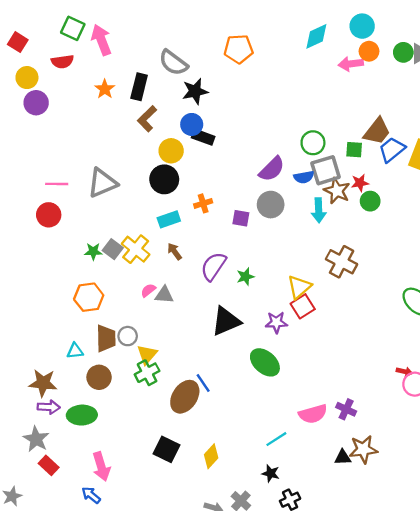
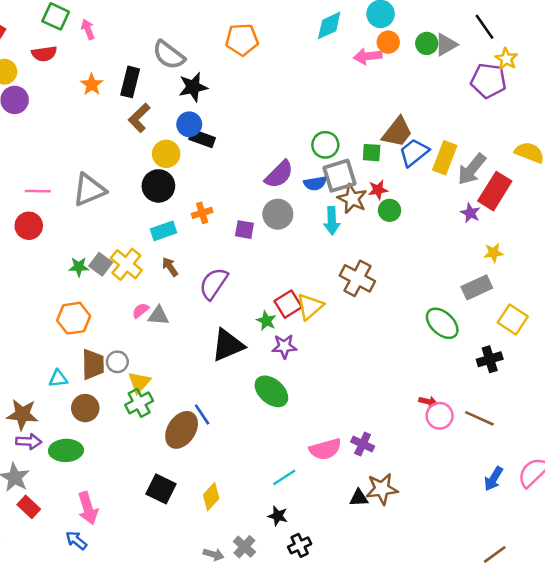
pink arrow: (101, 40) -> (88, 29), size x0.6
green star: (245, 277) -> (266, 321), moved, turned -30
red square: (303, 306) -> (288, 304), moved

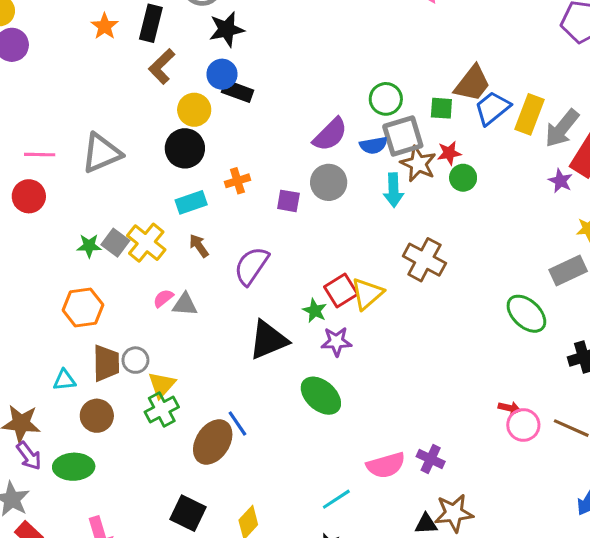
purple arrow: (29, 441) -> (29, 456), turned 50

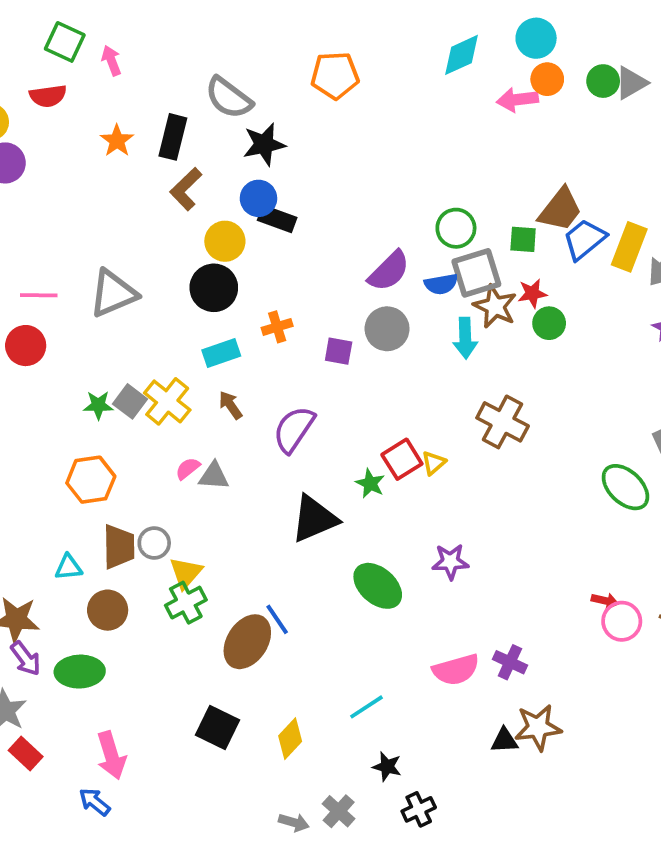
yellow triangle: (367, 294) -> (434, 463), size x0.6
purple star: (336, 342) -> (450, 562), moved
cyan line: (336, 499) -> (367, 707), moved

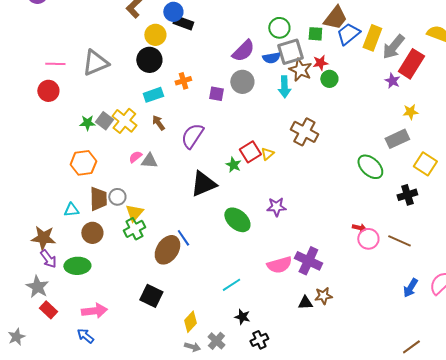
purple cross: (510, 662) -> (308, 261), size x1.5
brown star: (538, 727) -> (323, 296), size x0.7
yellow diamond: (290, 739) -> (190, 322), moved
pink arrow: (111, 755) -> (94, 311), turned -80

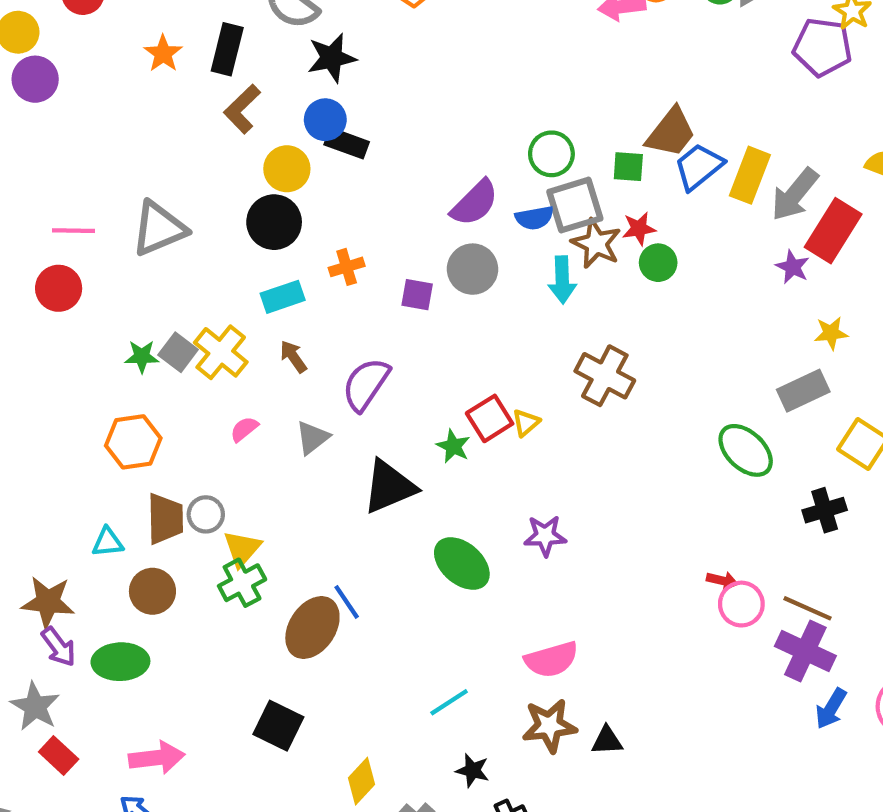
gray triangle: (149, 161) -> (312, 438), moved, turned -42
purple cross: (308, 261) -> (805, 651), moved
brown star: (323, 296) -> (549, 726), moved, size x1.4

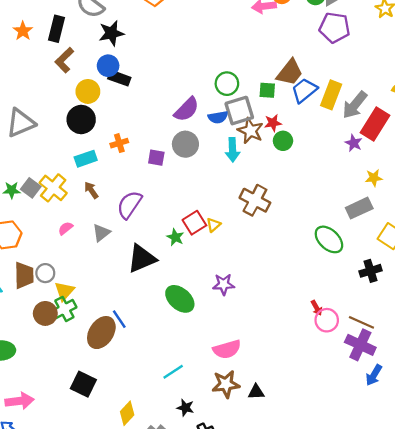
purple pentagon: (822, 47) -> (335, 28), moved
red arrow: (722, 581) -> (317, 308), turned 48
brown circle: (152, 591) -> (45, 313), moved

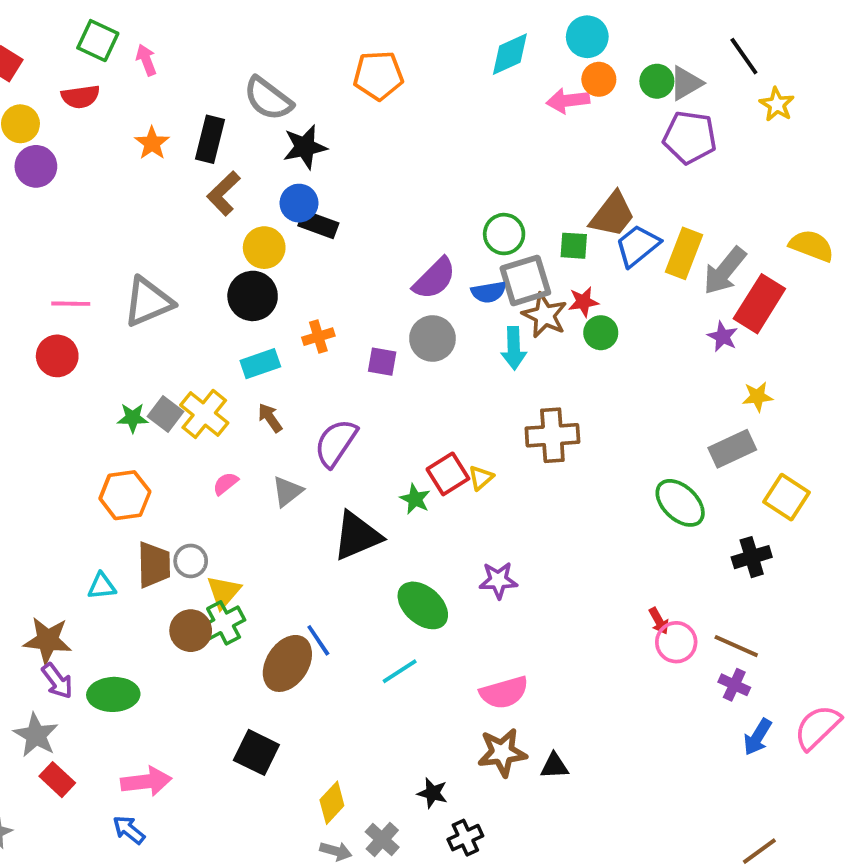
brown cross: (255, 200) -> (552, 435), turned -32
purple cross: (360, 345) -> (734, 685), size x0.6
cyan line: (173, 372) -> (400, 671), moved

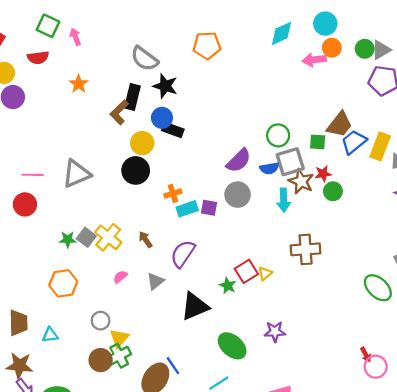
black rectangle: (210, 139) -> (132, 97), moved
black star: (305, 147) -> (165, 86), turned 30
cyan rectangle: (260, 364) -> (187, 209), moved
brown trapezoid: (154, 565) -> (18, 323), moved

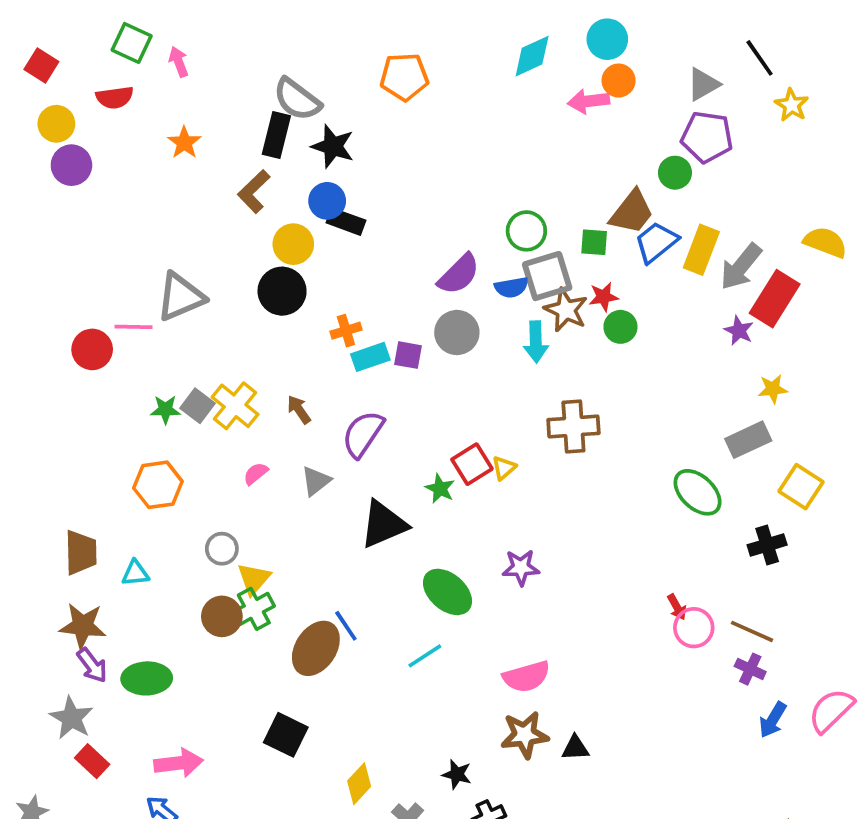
green circle: (365, 49) -> (675, 173), moved
black rectangle: (132, 97) -> (276, 135), moved
pink line: (33, 175) -> (133, 327), moved

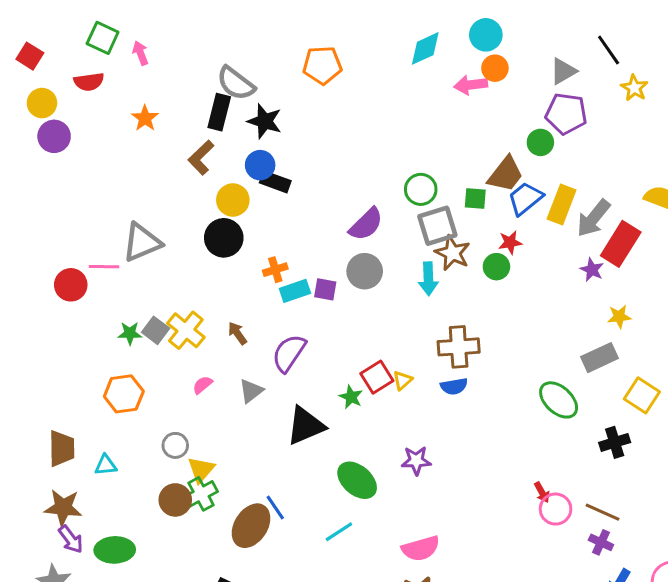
blue semicircle: (511, 287) -> (454, 386), moved
red star: (604, 297) -> (510, 242), moved

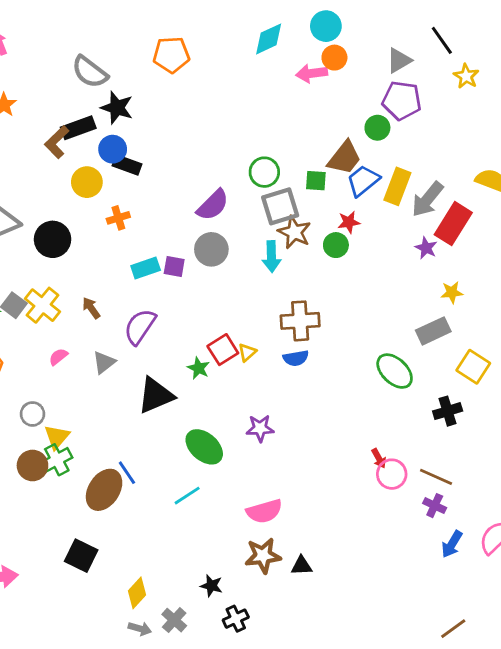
black rectangle: (219, 112) -> (78, 128), moved, turned 56
black circle: (224, 238) -> (53, 239), moved
orange cross: (275, 270) -> (118, 218), moved

